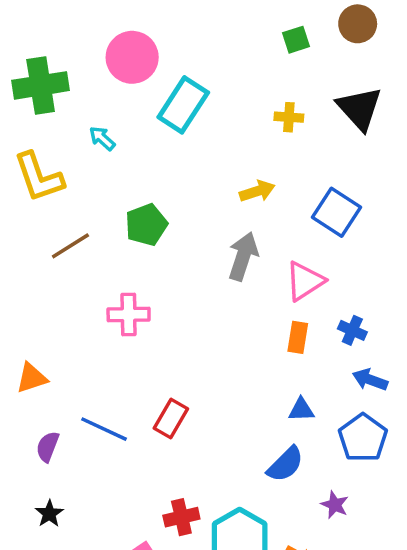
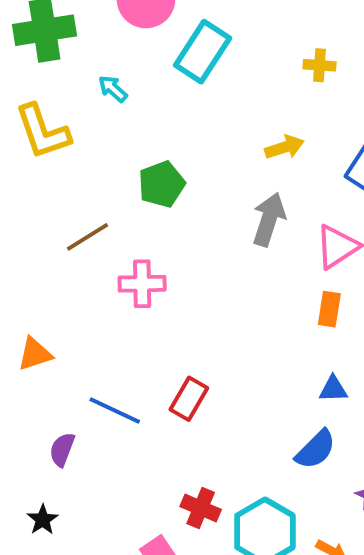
brown line: (70, 246) -> (87, 237), moved
purple semicircle: (48, 447) -> (62, 449), moved
black star: (49, 514) -> (43, 520), moved
red cross: (181, 517) -> (201, 508), turned 36

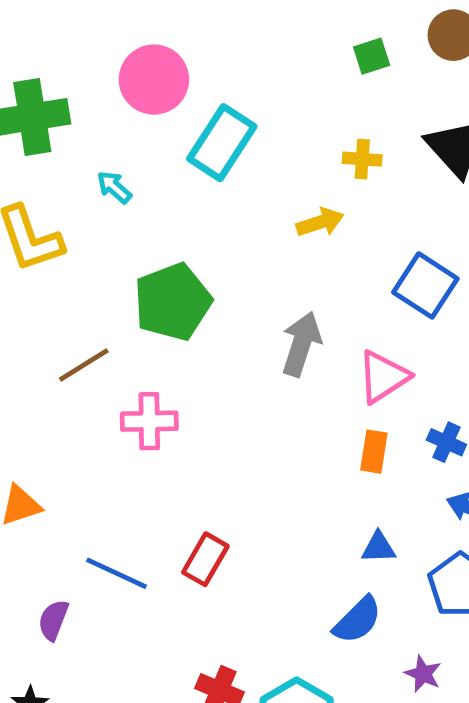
yellow arrow: (284, 147) -> (320, 222), moved
green pentagon: (162, 184) -> (173, 302), size x1.4

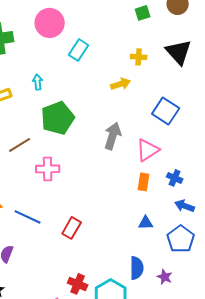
cyan rectangle: (222, 143) -> (79, 50), size x0.7
cyan arrow: (114, 187) -> (38, 82), moved, turned 42
blue line: (117, 573) -> (28, 217), moved
blue semicircle: (358, 620) -> (137, 268), moved, turned -45

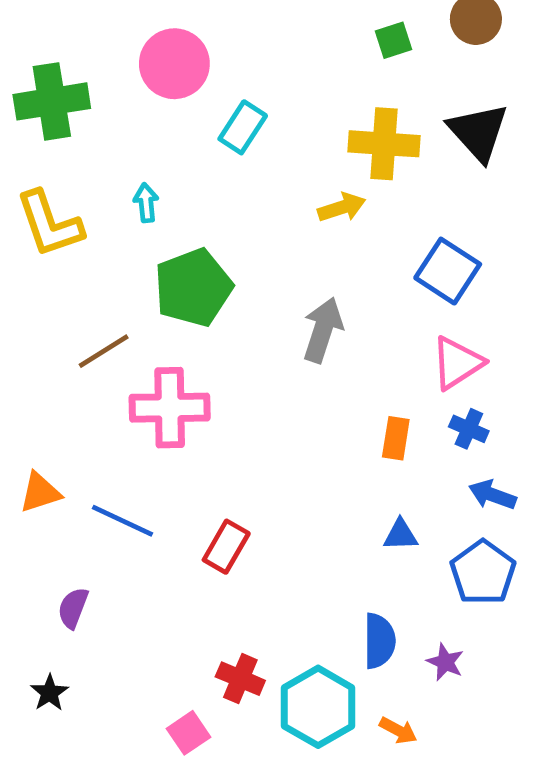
yellow cross: (139, 57) -> (384, 144), size x1.8
pink triangle: (148, 150) -> (457, 363), moved
pink cross: (48, 169) -> (170, 408), size x1.4

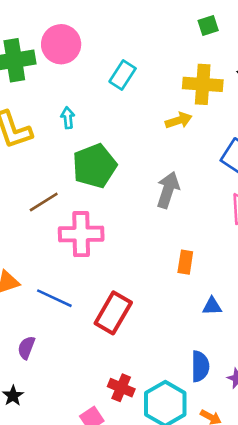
pink circle: (174, 64) -> (61, 44), moved
orange rectangle: (396, 438) -> (185, 262), moved
red rectangle: (226, 547) -> (113, 313), size x1.4

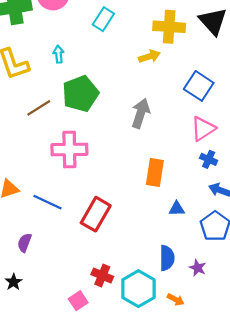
brown line: (44, 202) -> (39, 108), moved
orange rectangle: (185, 262) -> (155, 173), size x1.4

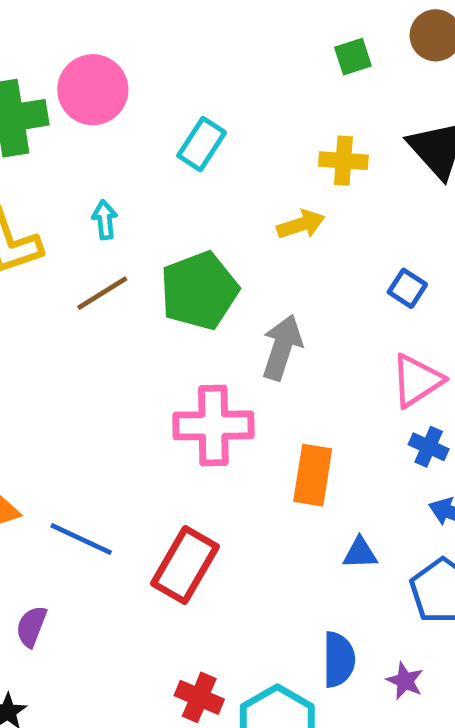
yellow cross: (169, 27) -> (343, 161), size x0.7
blue square: (199, 86) -> (407, 288), size x0.6
green pentagon: (80, 94) -> (199, 291), moved
brown line: (39, 108) -> (102, 293), moved
pink cross: (69, 149) -> (213, 425), moved

